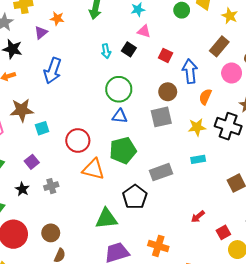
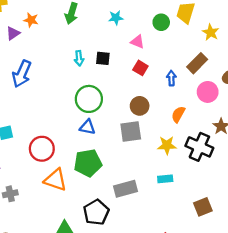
pink triangle: (144, 31) -> (137, 42), moved
black square: (129, 49) -> (103, 58), turned -32
blue arrow: (190, 71) -> (171, 78), moved, size x0.6

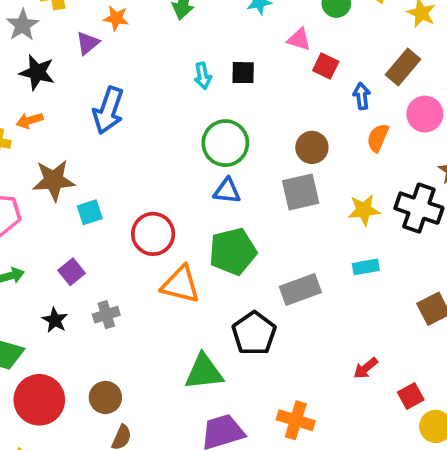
red square: (140, 68) -> (326, 66), moved
orange semicircle: (178, 114) -> (378, 138), moved

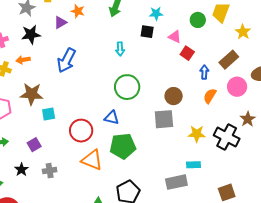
black star: (37, 72) -> (31, 34), turned -30
black square: (243, 73) -> (147, 32), moved
blue triangle: (227, 191) -> (112, 118), moved
gray rectangle: (300, 289) -> (176, 182), moved

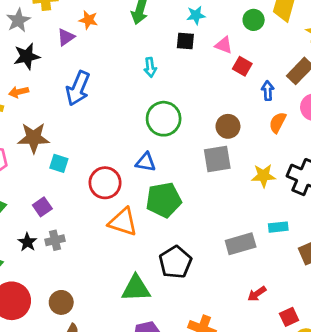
cyan square: (49, 114) -> (59, 163), turned 32
cyan rectangle: (193, 165) -> (278, 227), moved
gray cross: (50, 171) -> (55, 240), moved

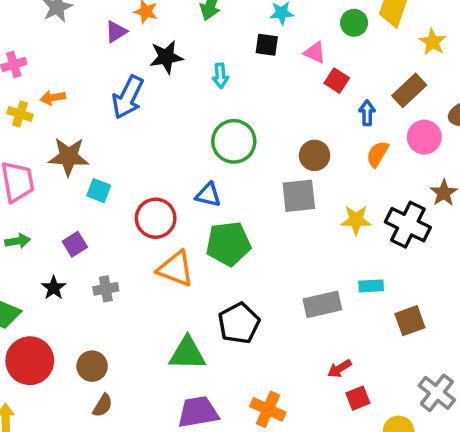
black star: (27, 56) -> (166, 57), moved
gray cross: (55, 240) -> (106, 289), moved
red square: (289, 317) -> (358, 398), moved

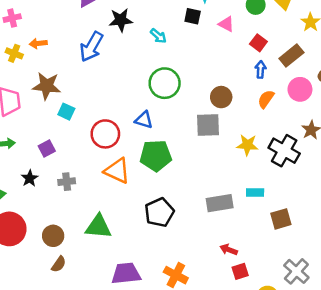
cyan arrow: (220, 76) -> (158, 36), turned -49
red square: (337, 81) -> (258, 43), moved
green triangle: (187, 354) -> (98, 227), moved
red arrow: (339, 369) -> (229, 250), turned 49

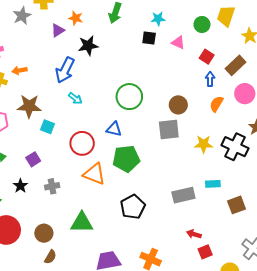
cyan arrow: (158, 36) -> (75, 98), moved

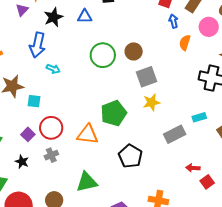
brown circle: (178, 105) -> (134, 51), moved
blue triangle: (114, 129) -> (85, 16), moved
red circle: (82, 143) -> (51, 128), moved
yellow star: (204, 144) -> (151, 102), moved

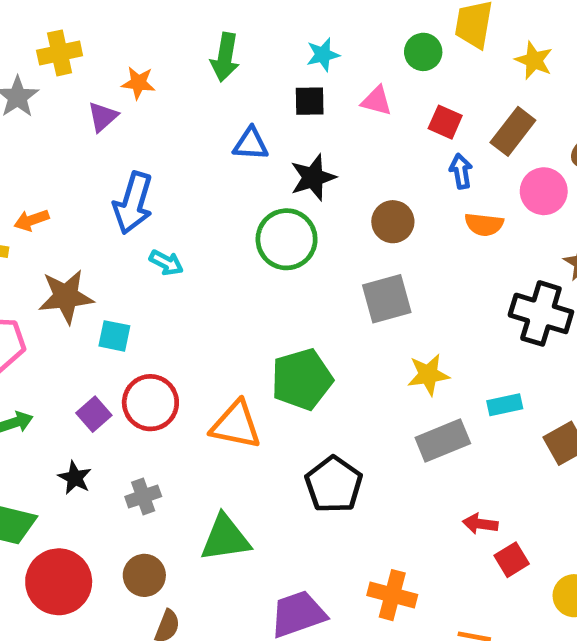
black star: (53, 17) -> (313, 177), moved
orange semicircle: (185, 43) -> (484, 224), turned -105
brown circle: (134, 51) -> (393, 222), moved
yellow star: (151, 102) -> (428, 375), moved
gray cross: (51, 155) -> (143, 497), moved

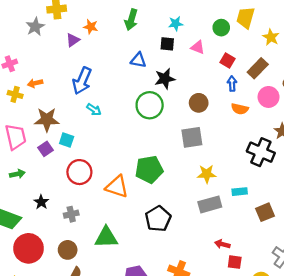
purple square: (94, 414) -> (46, 149), moved
red square: (512, 560) -> (235, 262), turned 32

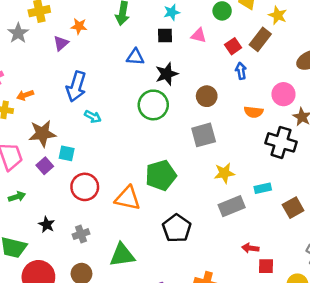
red square: (228, 60) -> (233, 46), turned 32
brown rectangle: (258, 68) -> (260, 39), moved
pink circle: (269, 97) -> (283, 94), moved
orange semicircle: (240, 109) -> (254, 112), moved

